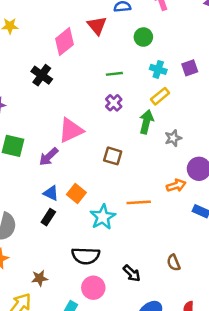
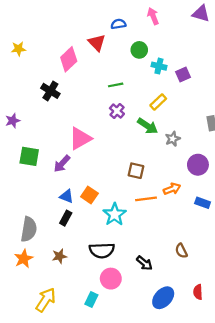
cyan cross: (158, 69) -> (159, 66), moved
green arrow: (146, 122) -> (148, 126), turned 114
brown square: (113, 156) -> (136, 171), moved
orange arrow: (176, 185) -> (172, 189), moved
brown star: (40, 278) -> (59, 256), moved

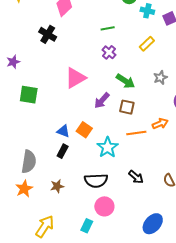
green arrow: (148, 126) -> (125, 81), moved
purple arrow: (62, 164) -> (102, 100), moved
black arrow: (144, 263) -> (136, 177), moved

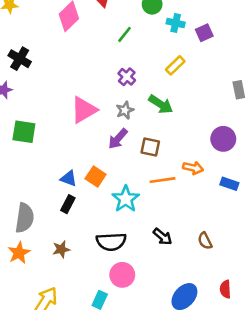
green line: (108, 28) -> (124, 34), moved, turned -40
black cross: (48, 34) -> (20, 59), moved
gray star: (160, 78) -> (125, 110), moved
green arrow: (125, 81) -> (161, 104), moved
orange arrow: (160, 124) -> (193, 168), turned 35

